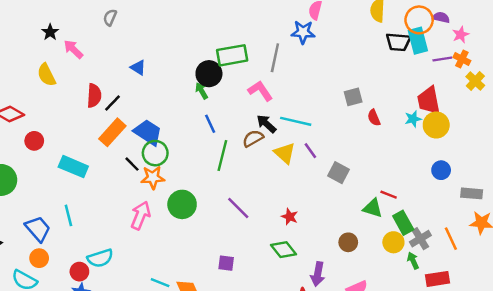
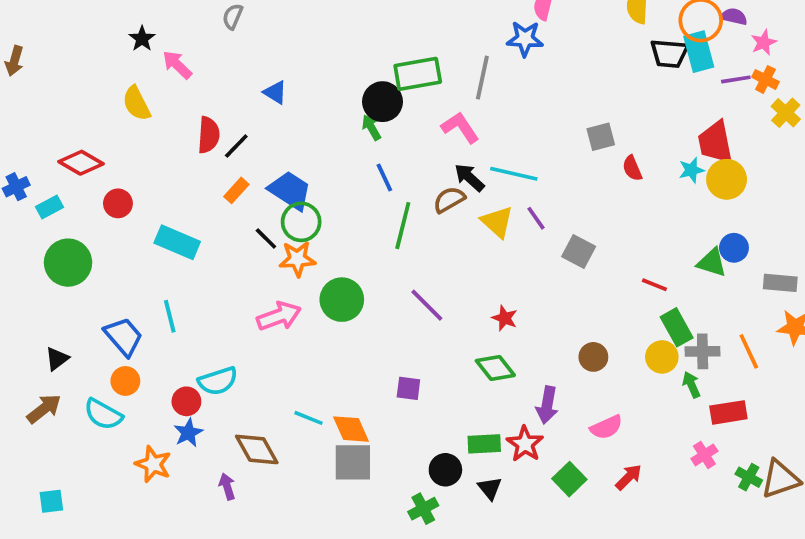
orange rectangle: (112, 132) -> (236, 190), size x0.6
green triangle: (373, 208) -> (712, 263), moved
pink arrow: (141, 215) -> (279, 316), turned 48
gray cross: (420, 239) -> (703, 351), turned 30

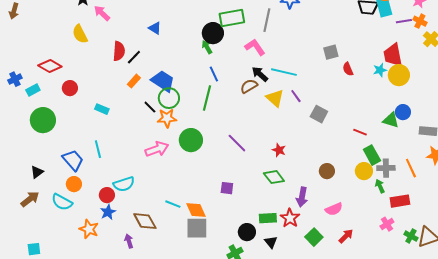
green line: (403, 226) -> (207, 98), moved
cyan rectangle: (177, 242) -> (102, 109), size x0.6

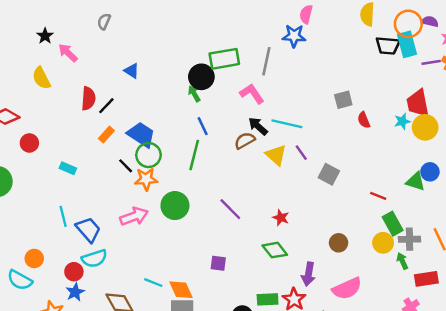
blue trapezoid: (73, 160) -> (88, 230), moved
pink semicircle: (334, 209) -> (347, 289), size x1.4

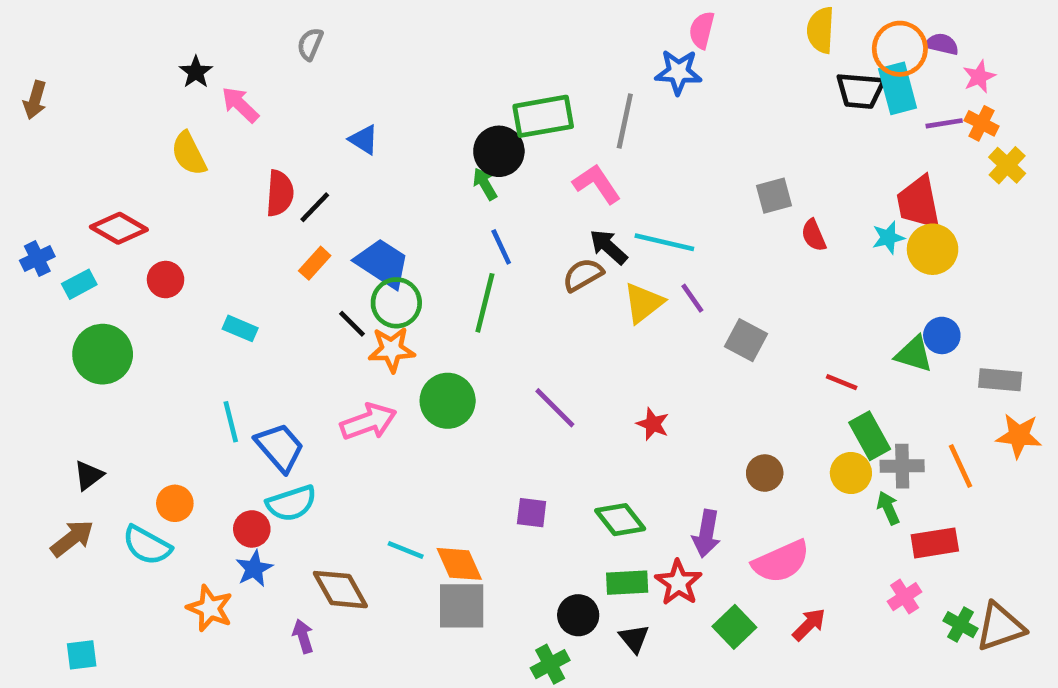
yellow triangle: (276, 155) -> (643, 303), turned 40
green diamond: (275, 250) -> (620, 520), moved

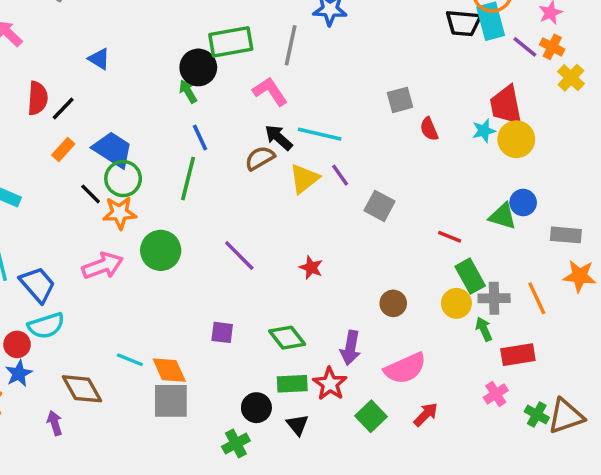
purple line: (944, 123) -> (525, 47), turned 48

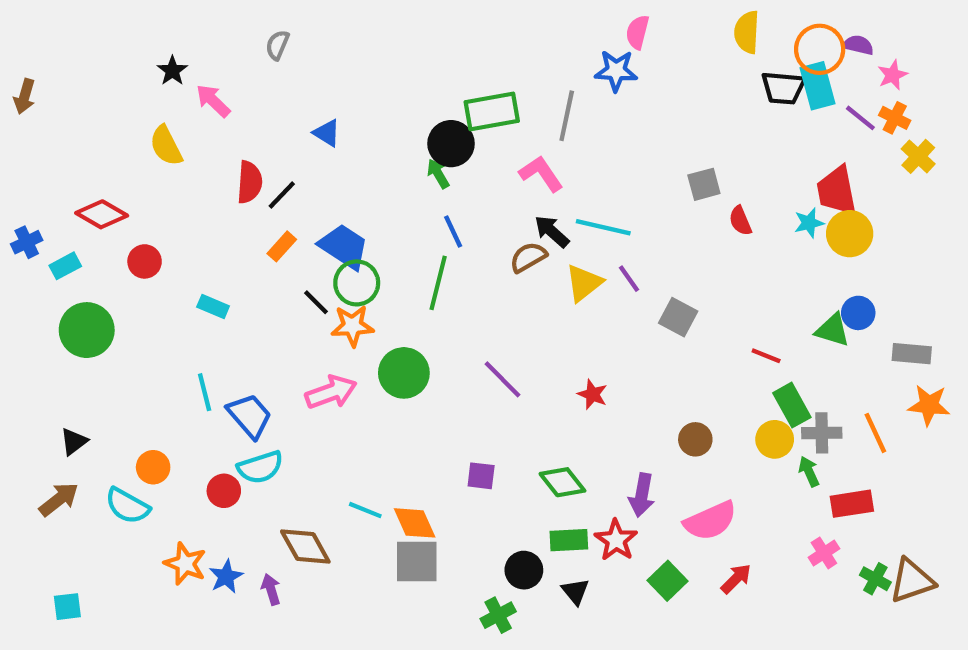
blue star: (19, 373) -> (226, 577), moved

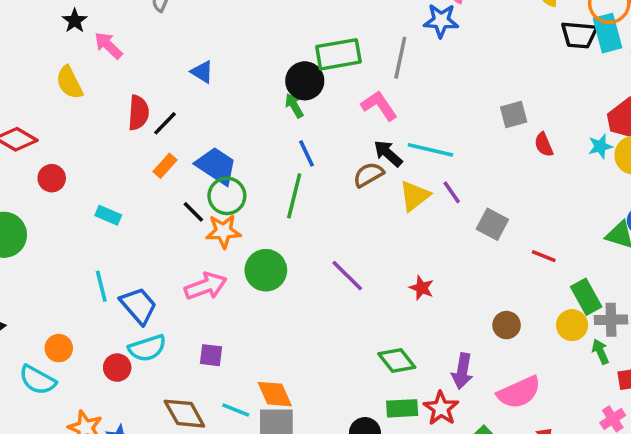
red line: (766, 356) -> (544, 256), moved
purple square: (481, 476) -> (211, 355), moved
cyan line: (365, 510) -> (236, 410), moved

